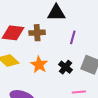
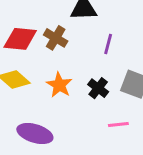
brown cross: (37, 33) -> (56, 38), turned 35

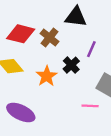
black cross: (98, 88) -> (71, 65), moved
pink line: (118, 124) -> (90, 106), moved

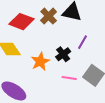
brown cross: (49, 38) -> (49, 16), moved
pink line: (90, 106) -> (69, 78), moved

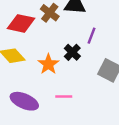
pink line: (69, 78) -> (64, 97), moved

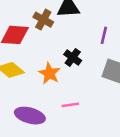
purple line: (92, 36) -> (104, 35), moved

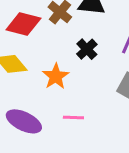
black cross: (73, 57) -> (87, 49), moved

